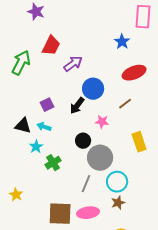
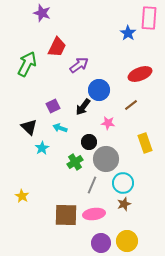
blue star: (122, 42) -> (128, 33), moved
black triangle: (23, 126) -> (29, 127), turned 30
cyan arrow: (44, 127) -> (60, 128), moved
green cross: (53, 163) -> (75, 162), moved

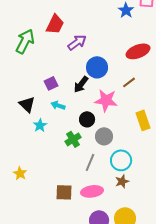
pink star: (108, 123) -> (106, 100), size x1.6
gray circle: (106, 159) -> (104, 136), size x0.7
brown square: (66, 215) -> (64, 192), size x0.7

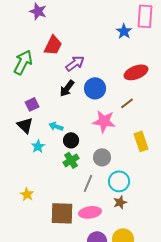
purple square: (51, 83) -> (32, 104), moved
black arrow: (81, 84) -> (67, 88), moved
black circle: (87, 119) -> (71, 140), moved
yellow star: (20, 173) -> (27, 194), moved
brown square: (64, 192) -> (62, 213), size x1.4

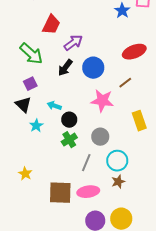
green arrow: (23, 62) -> (31, 54), moved, turned 105

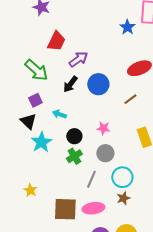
pink star: (102, 101) -> (103, 128), moved, size x0.6
cyan arrow: (54, 106) -> (59, 114), moved
cyan star: (36, 126) -> (41, 142), size x1.5

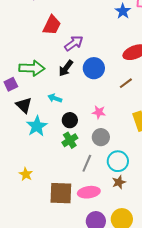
green arrow: (36, 70) -> (32, 68), moved, turned -40
purple square: (35, 100) -> (11, 84), moved

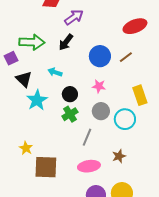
blue circle: (94, 68) -> (100, 56), moved
cyan circle: (118, 161) -> (125, 119), moved
brown square: (61, 193) -> (46, 167), moved

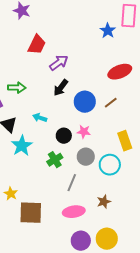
green arrow: (32, 42) -> (17, 88), size x0.7
black arrow: (66, 42) -> (61, 88), moved
black circle: (70, 94) -> (64, 136), moved

